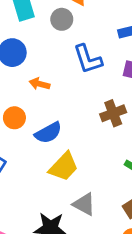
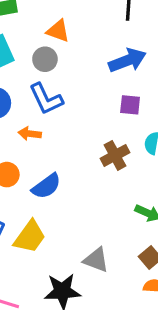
blue L-shape: (88, 59) -> (46, 99), moved
yellow trapezoid: (64, 167) -> (30, 237), moved

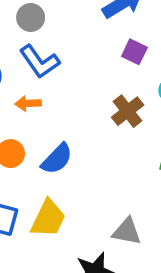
purple square: (130, 105) -> (134, 52), turned 30

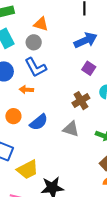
yellow trapezoid: (48, 219) -> (28, 170), moved, turned 30
gray triangle: (127, 231) -> (71, 129), moved

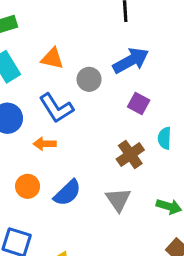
orange triangle: (41, 24) -> (52, 58), moved
gray circle: (34, 42) -> (89, 79), moved
gray triangle: (71, 129) -> (118, 200), turned 42

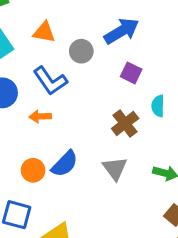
orange circle: (28, 186) -> (33, 170), moved

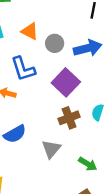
gray circle: (81, 51) -> (55, 43), moved
purple square: (131, 73) -> (66, 82), moved, size x1.6

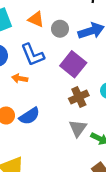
gray triangle: (51, 149) -> (78, 128), moved

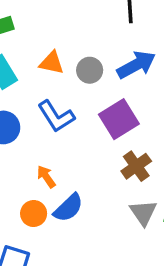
purple square: (73, 64) -> (119, 119), turned 30
orange arrow: (20, 78) -> (46, 177), moved, turned 56

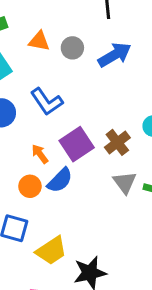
orange triangle: (52, 63) -> (39, 41), moved
gray circle: (90, 70) -> (72, 48), moved
purple square: (119, 119) -> (77, 144), moved

